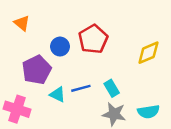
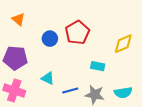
purple pentagon: (37, 70) -> (15, 58), moved, turned 30
blue line: (81, 88) -> (70, 91), moved
cyan rectangle: (112, 88) -> (98, 66), moved, turned -48

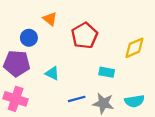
orange triangle: (18, 19) -> (50, 19), moved
blue circle: (50, 39) -> (29, 38), moved
cyan triangle: (48, 78) -> (52, 73), moved

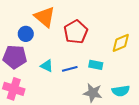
orange triangle: (50, 19) -> (45, 17), size x1.6
blue line: (77, 99) -> (70, 69), moved

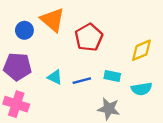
blue circle: (26, 34) -> (24, 30), moved
cyan semicircle: (121, 91) -> (142, 89), moved

